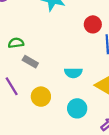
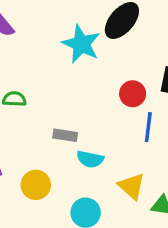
gray rectangle: (30, 62) -> (65, 135), moved, turned -32

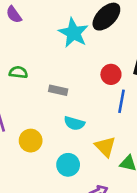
gray rectangle: (65, 135) -> (58, 90), moved

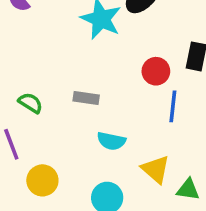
green semicircle: (18, 72) -> (30, 103), moved, turned 30
yellow circle: (31, 141) -> (42, 180), moved

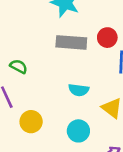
gray rectangle: (86, 98) -> (71, 42), moved, size x1.6

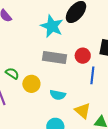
yellow circle: (31, 122) -> (31, 84), moved

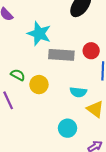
cyan star: (52, 26) -> (39, 34), moved
cyan semicircle: (58, 95) -> (78, 92), moved

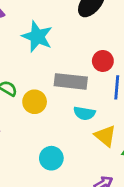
gray rectangle: (61, 55) -> (71, 81), moved
cyan circle: (67, 128) -> (51, 158), moved

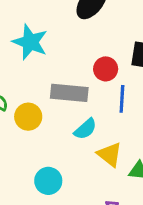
cyan semicircle: (84, 113) -> (85, 129), turned -50

